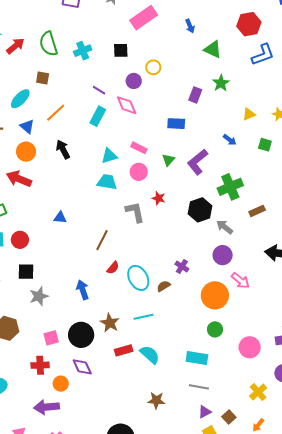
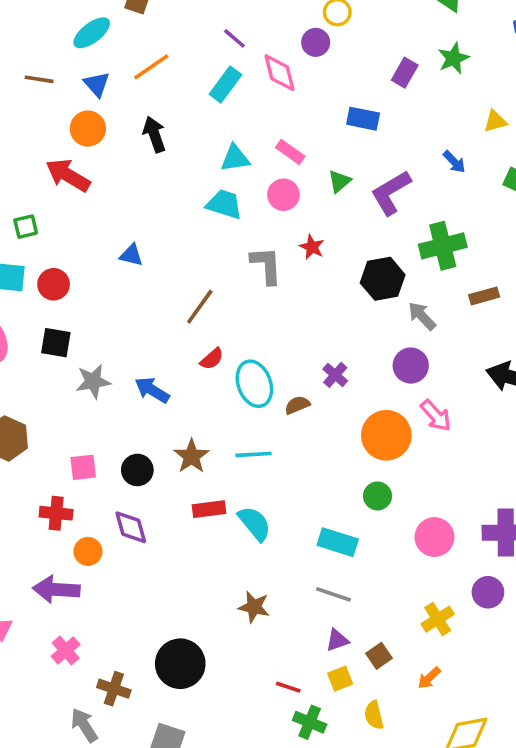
purple circle: (134, 81) -> (316, 42), moved
blue arrow: (83, 290) -> (152, 390), turned -48
gray star: (39, 296) -> (93, 381), moved
black circle: (81, 335) -> (137, 470), size x0.7

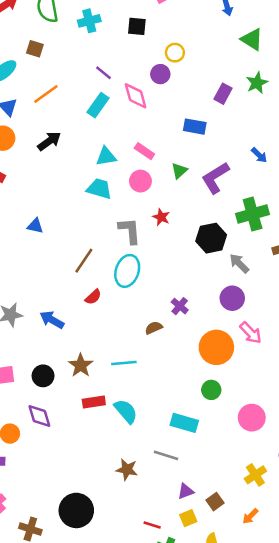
black arrow: (154, 134) -> (49, 141), turned 75
cyan ellipse: (254, 384) -> (127, 271), moved, turned 40
gray line: (333, 594) -> (166, 455), moved

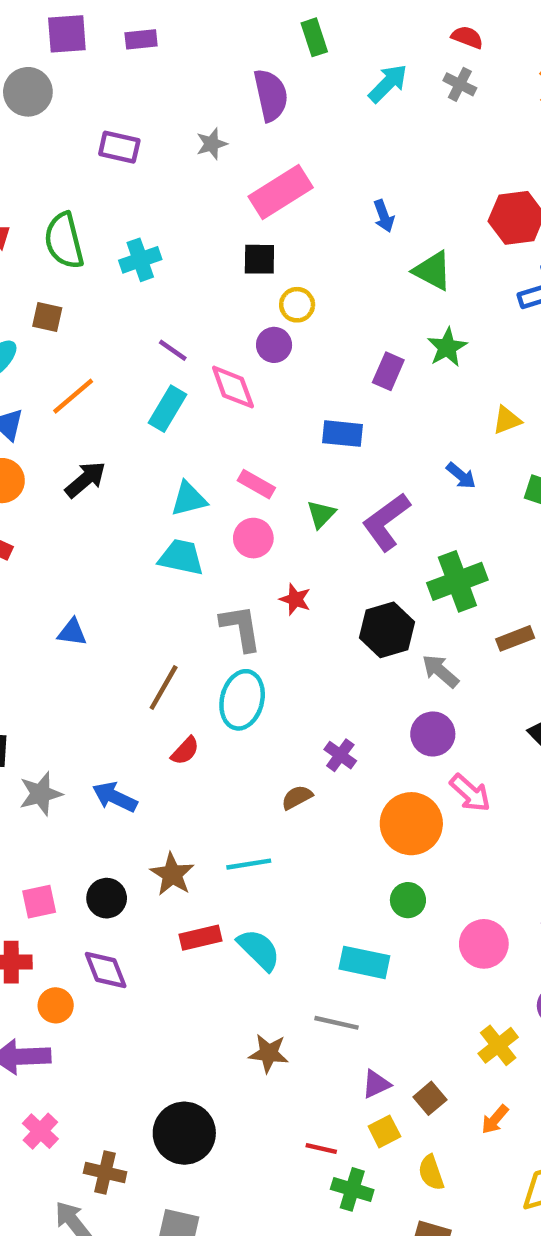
black square: (137, 26) -> (259, 259), moved

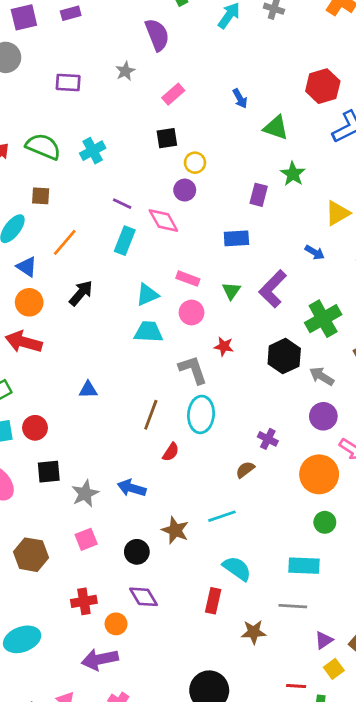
pink rectangle: (281, 192) -> (173, 94), size x0.6
green semicircle: (64, 241) -> (43, 147), turned 136
yellow triangle: (507, 420) -> (337, 213), size x1.4
pink square: (39, 902) -> (86, 539), moved
red rectangle: (201, 938) -> (213, 601), moved, turned -55

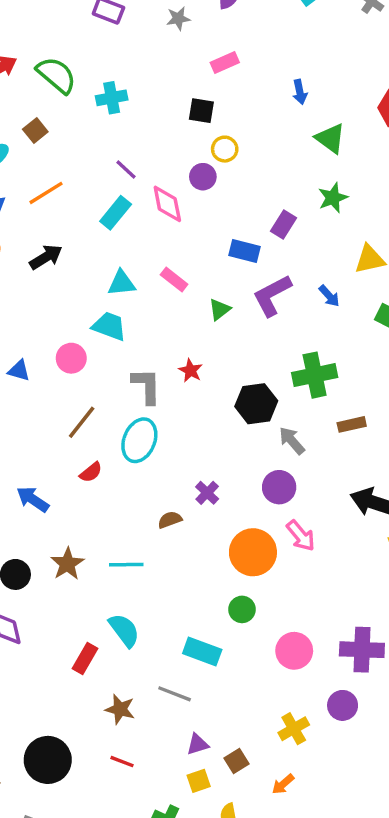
purple rectangle: (259, 195) -> (284, 224), moved
brown square: (41, 196) -> (35, 130), turned 30
purple L-shape: (273, 289) -> (272, 295), moved
pink circle: (192, 312) -> (71, 358), moved
red line: (296, 686) -> (122, 762), moved

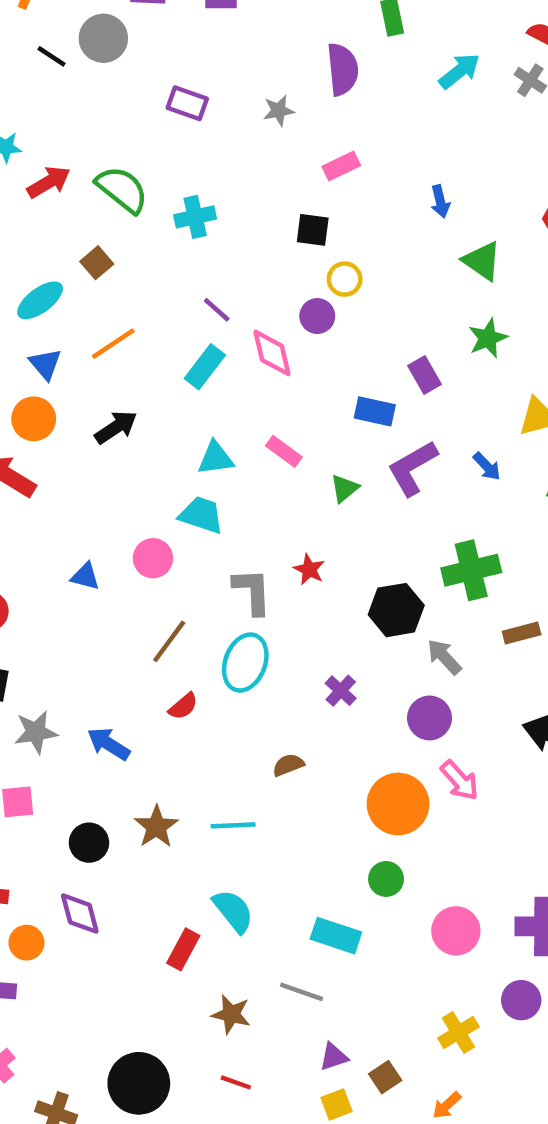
purple rectangle: (284, 224) -> (424, 375), turned -60
purple cross: (207, 493) -> (341, 691), moved

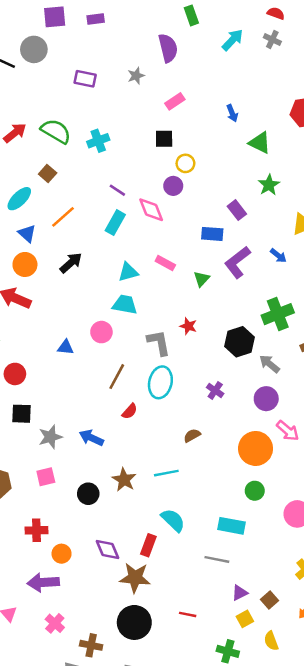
purple diamond: (80, 914) -> (107, 549), moved
brown star: (231, 1014) -> (135, 578), moved, size x1.4

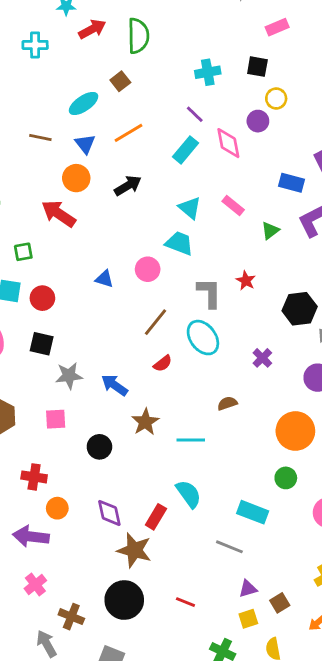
green semicircle: (56, 131) -> (138, 36), turned 48
cyan cross: (98, 141) -> (208, 72), moved
cyan triangle: (128, 272) -> (190, 208), turned 45
cyan ellipse: (160, 382) -> (203, 338), turned -60
brown star: (124, 480) -> (145, 422), moved

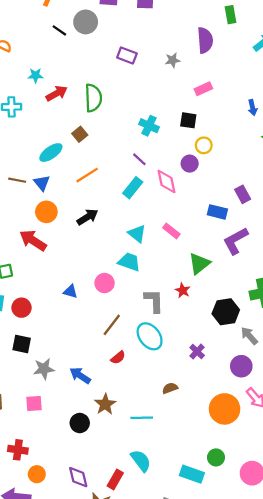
cyan cross: (208, 72) -> (149, 126), turned 36
blue triangle: (85, 144) -> (42, 183), moved
green triangle: (270, 231) -> (199, 264), moved, size x1.5
black circle: (99, 447) -> (80, 423), moved
green circle: (286, 478) -> (216, 457), moved

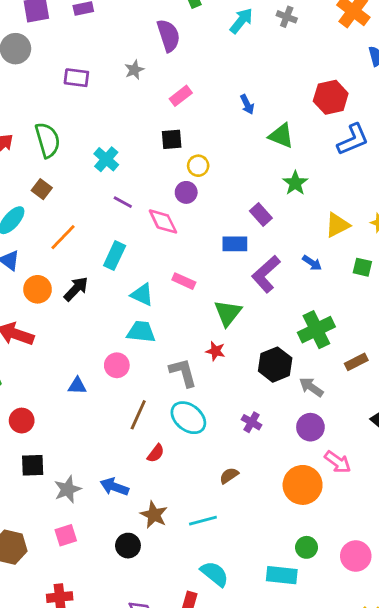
cyan cross: (149, 126) -> (106, 159), moved, turned 30
cyan rectangle: (133, 188) -> (115, 256), moved
orange circle: (46, 212) -> (38, 289), moved

